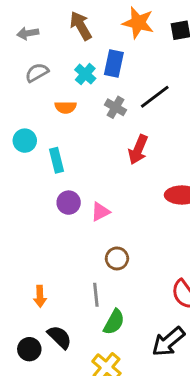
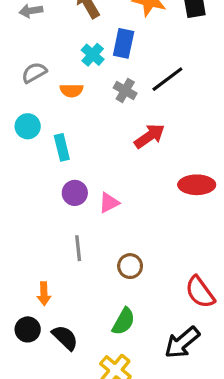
gray semicircle: (37, 73) -> (34, 73), moved
red arrow: (138, 150) -> (150, 136), turned -148
brown circle: (117, 258) -> (130, 266), moved
gray line: (96, 295) -> (78, 248), moved
black circle: (29, 349) -> (28, 329), moved

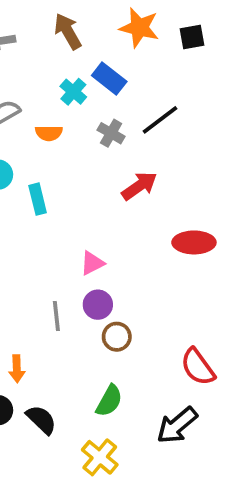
blue rectangle: (124, 43) -> (109, 78), turned -64
purple circle: (75, 193) -> (98, 305), moved

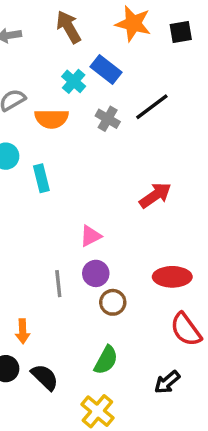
orange semicircle: (49, 133) -> (52, 119), size x1.4
red arrow: (139, 186) -> (155, 195), moved
red ellipse: (194, 242) -> (172, 277), moved
black arrow: (177, 425) -> (167, 382), size x0.7

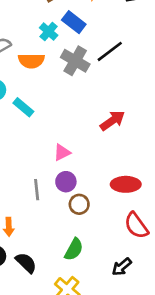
gray cross: (108, 119) -> (75, 61), size x1.5
cyan rectangle: (41, 178) -> (23, 107), turned -36

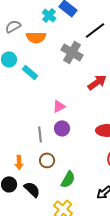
gray cross: (75, 61) -> (72, 52), moved
brown circle: (79, 204) -> (47, 160), moved

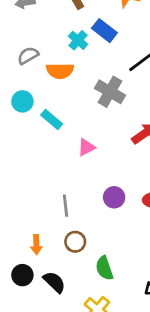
pink triangle: (59, 106) -> (86, 147), moved
purple circle: (62, 128) -> (114, 197), moved
green semicircle: (68, 179) -> (104, 268), turned 132

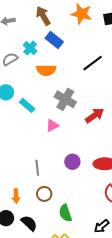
blue rectangle: (104, 31) -> (54, 40), moved
cyan cross: (78, 40) -> (30, 48), moved
orange semicircle: (60, 71) -> (46, 70), moved
gray cross: (110, 92) -> (65, 99), moved

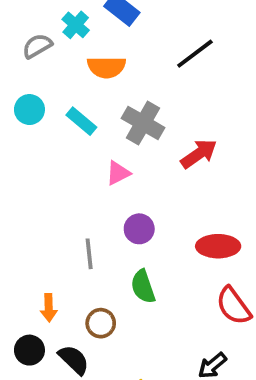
cyan rectangle: (27, 105) -> (81, 121), moved
purple circle: (72, 162) -> (139, 229), moved
brown circle: (44, 194) -> (101, 323), moved
green semicircle: (65, 213) -> (143, 287), moved

